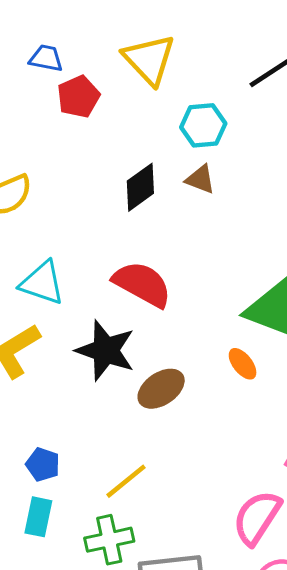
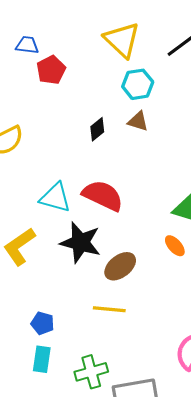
yellow triangle: (149, 59) -> (122, 40), moved
black diamond: (140, 187) -> (97, 129), size x0.7
cyan triangle: (42, 283) -> (55, 198), moved
yellow line: (126, 481) -> (109, 309), moved, turned 48

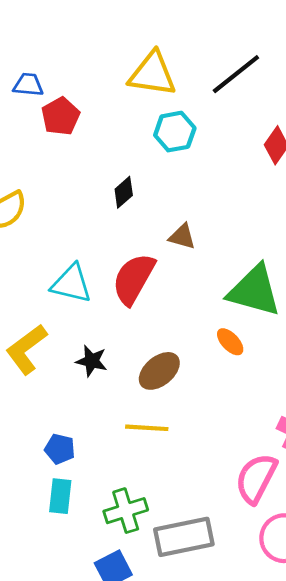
yellow triangle: (122, 40) -> (152, 74), turned -33
brown triangle: (138, 121) -> (182, 237), moved
red semicircle: (103, 196) -> (134, 279), turned -84
black star: (80, 242) -> (92, 361), moved, size x0.6

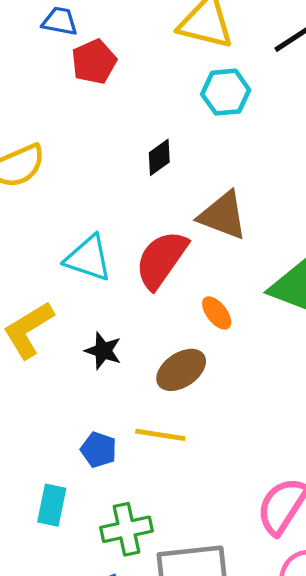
brown triangle: (182, 237) -> (223, 216), size x1.6
orange ellipse: (230, 342) -> (217, 313), moved
blue pentagon: (60, 449) -> (99, 450), moved

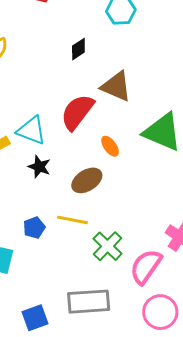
cyan triangle: (88, 258) -> (32, 130), moved
blue pentagon: (99, 450) -> (34, 228), turned 30
green cross: (127, 529) -> (108, 246), moved, turned -36

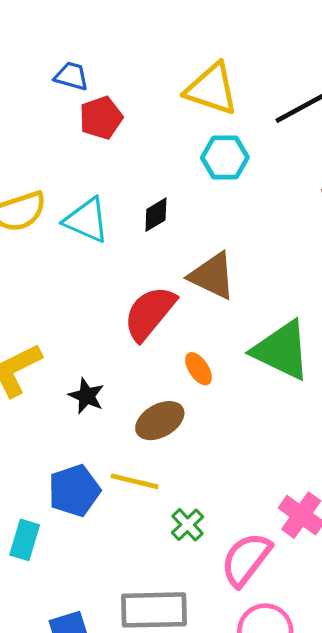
cyan triangle: (32, 130) -> (87, 220), moved
blue pentagon: (34, 228) -> (74, 491), size x1.5
green cross: (108, 246) -> (188, 525), size x0.7

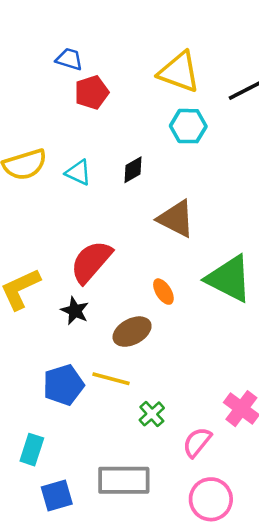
cyan triangle: (87, 220) -> (78, 173), size x0.7
red semicircle: (150, 313) -> (91, 262), moved
cyan rectangle: (25, 540) -> (32, 450), moved
pink semicircle: (246, 559) -> (197, 442), size x0.7

